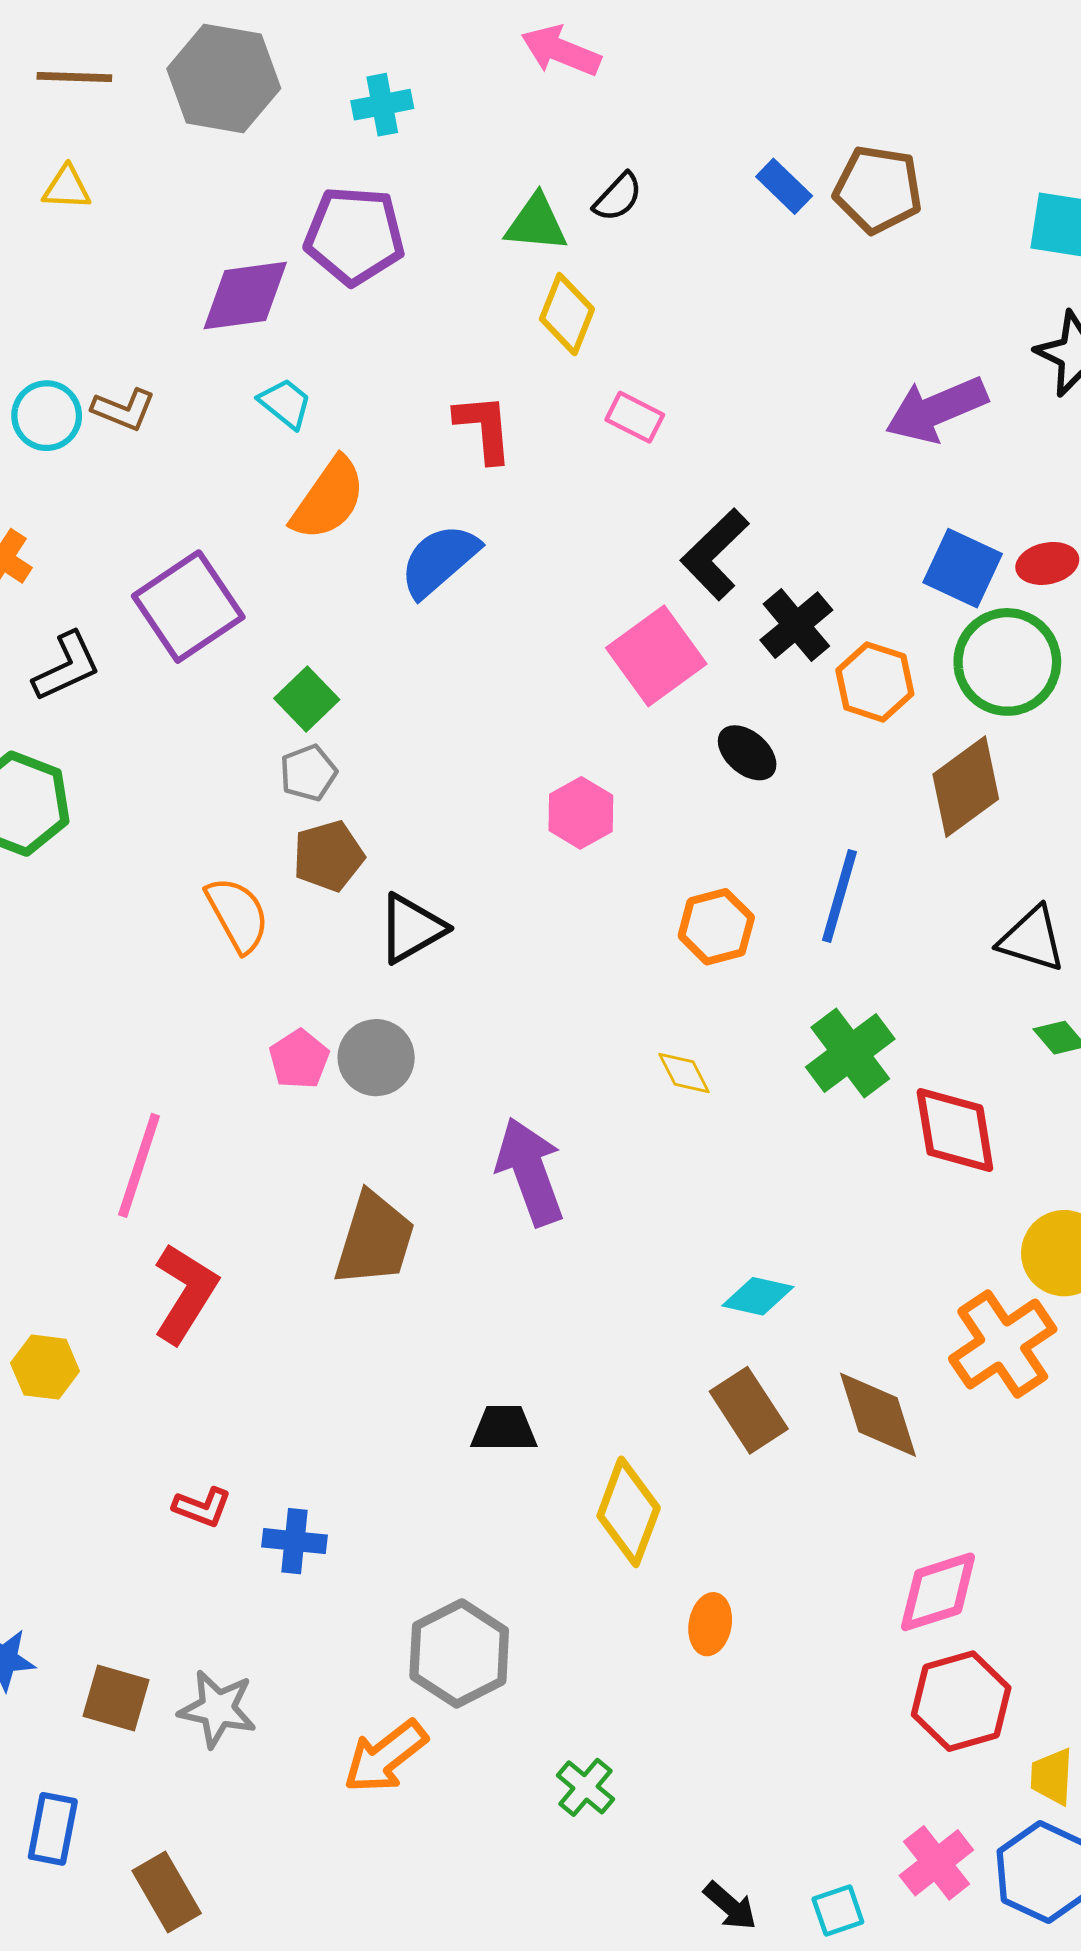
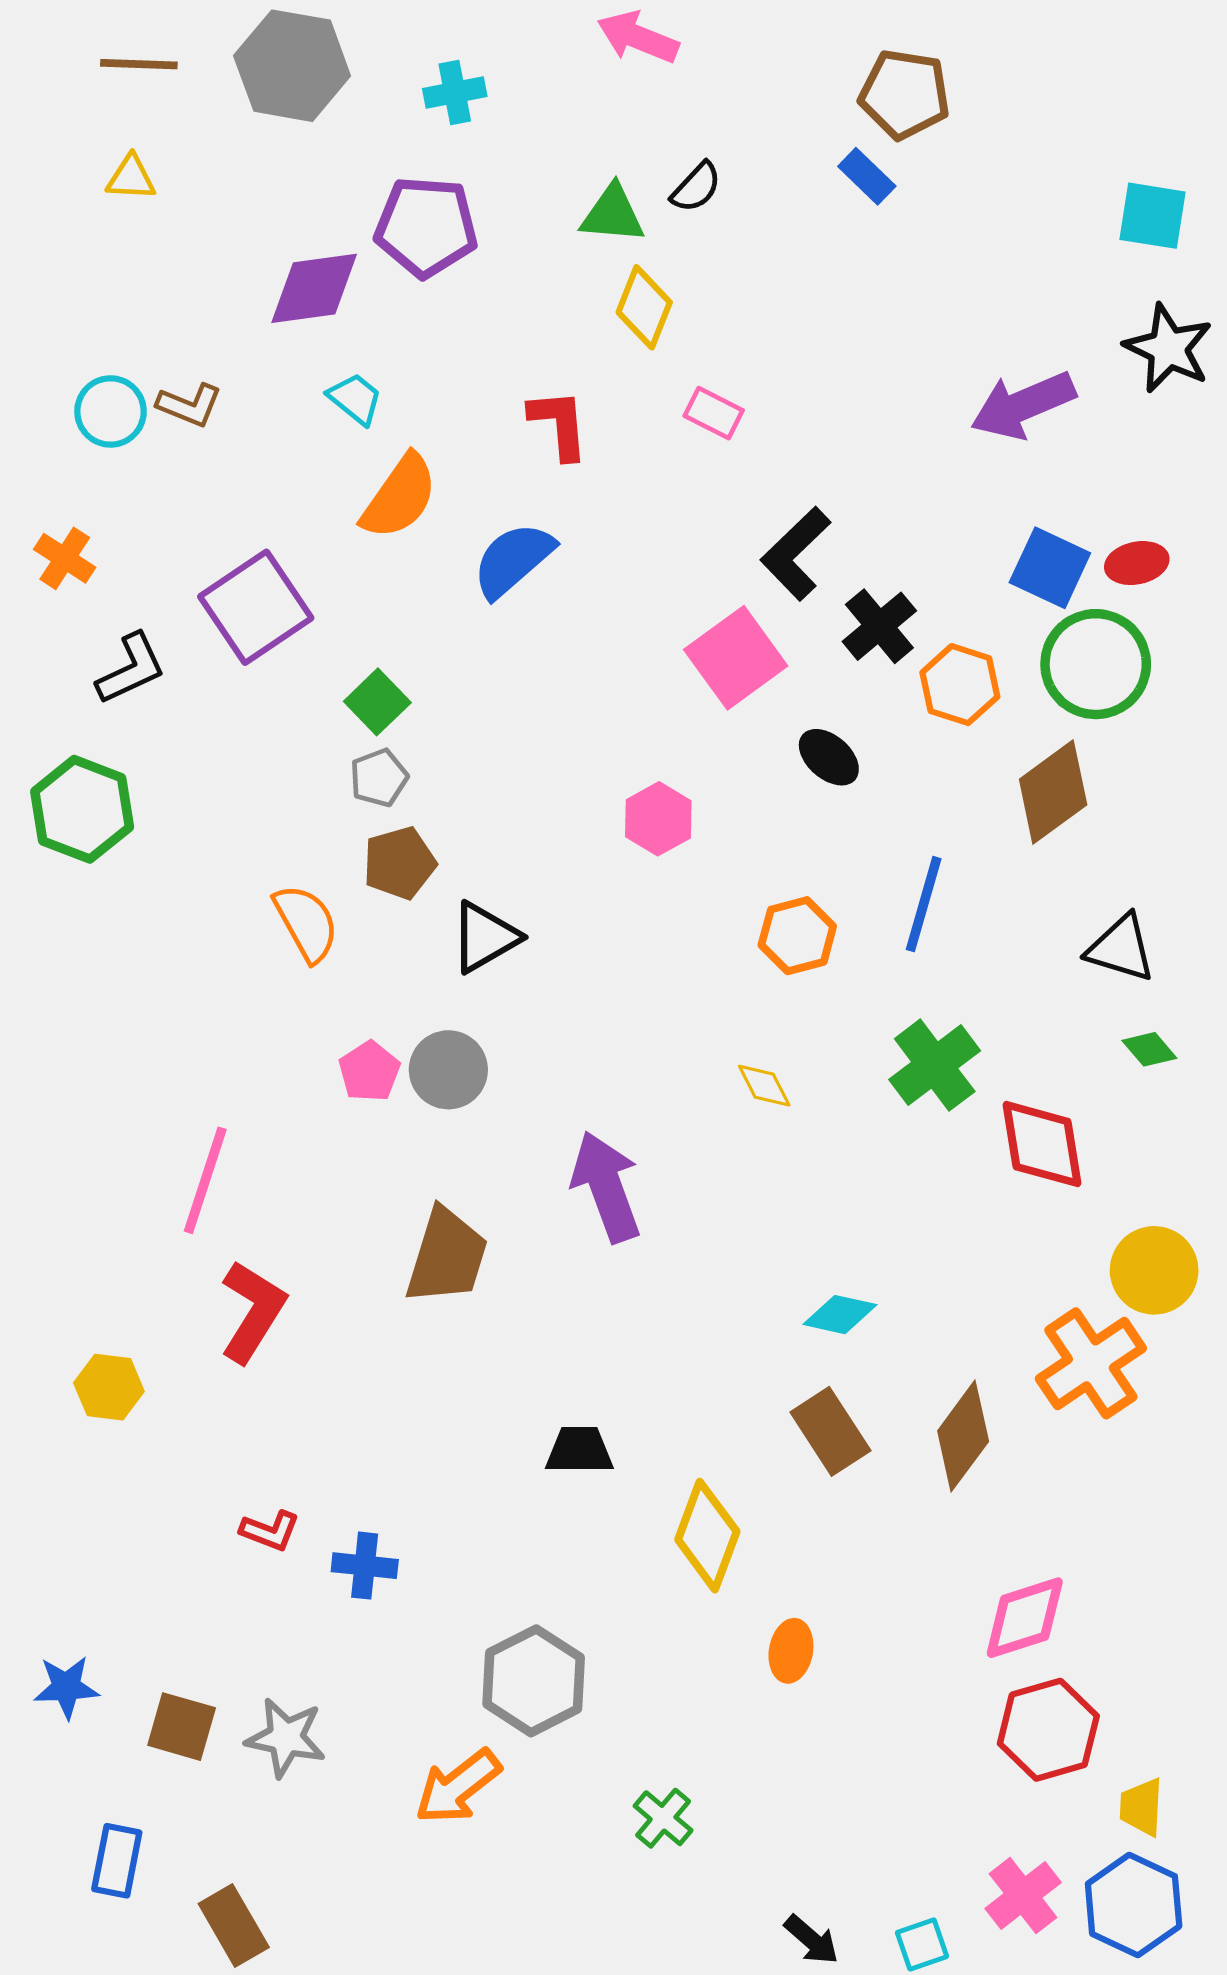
brown pentagon: (878, 189) -> (905, 94), moved
brown diamond: (878, 1415) -> (963, 1436), turned 54

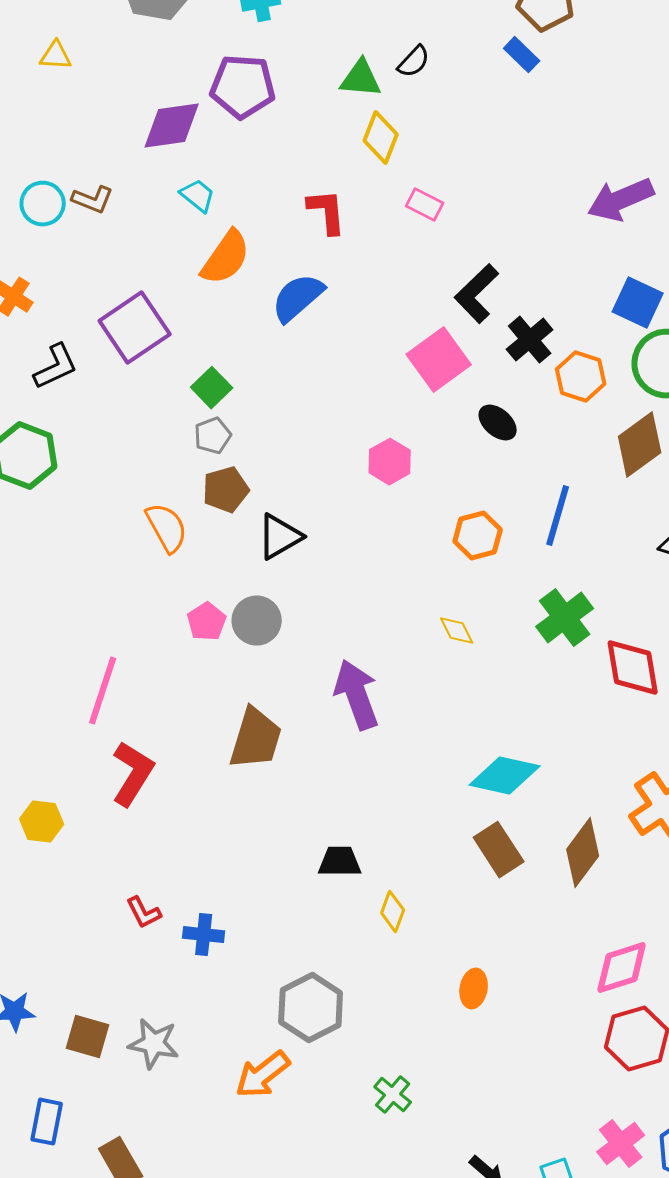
cyan diamond: (840, 1315) -> (505, 776), size x1.5
red L-shape: (270, 1531) -> (144, 913), turned 42
yellow diamond: (707, 1536) -> (393, 912), moved, size x0.6

